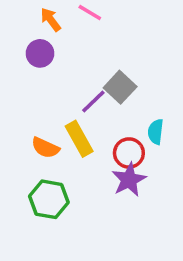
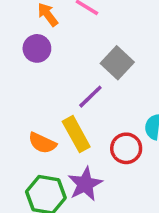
gray square: (120, 87) -> (117, 63), moved
purple star: (129, 180) -> (85, 184), moved

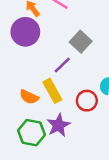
purple circle: (37, 48) -> (25, 32), size x1.5

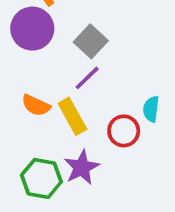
gray square: (81, 42) -> (91, 41), moved
orange semicircle: (29, 97) -> (36, 105), moved

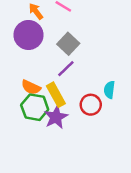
purple star: (82, 167) -> (56, 117), moved
green hexagon: (41, 178) -> (35, 107), moved

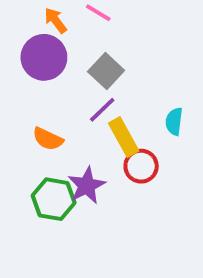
cyan semicircle: (109, 90) -> (174, 121), moved
yellow rectangle: (56, 95) -> (124, 137), moved
green hexagon: (35, 107) -> (54, 199), moved

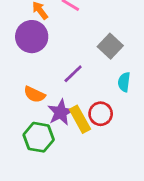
gray square: (106, 71) -> (110, 46), moved
yellow rectangle: (124, 137) -> (80, 119), moved
purple star: (87, 186) -> (61, 112), moved

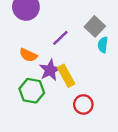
gray square: (110, 46) -> (95, 26), moved
red circle: (101, 114) -> (83, 104), moved

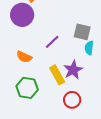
gray square: (95, 26) -> (82, 32), turned -30
purple star: (50, 70) -> (73, 70), moved

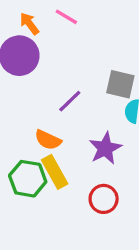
orange semicircle: (24, 57) -> (48, 140), moved
yellow rectangle: (57, 75) -> (55, 172), moved

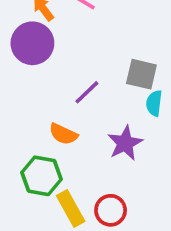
yellow rectangle: (55, 172) -> (71, 208), moved
red circle: (104, 199) -> (111, 210), moved

